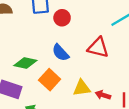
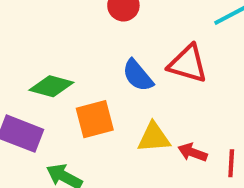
blue semicircle: (60, 53) -> (138, 75), moved
orange square: (50, 80) -> (95, 119), turned 30

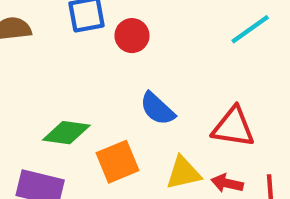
red triangle: (188, 64) -> (233, 127), moved

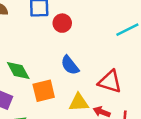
green diamond: (66, 133) -> (18, 71), turned 45

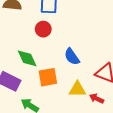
red circle: (62, 23) -> (43, 29), moved

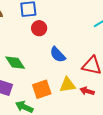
red circle: (43, 29) -> (39, 28), moved
orange square: (48, 77) -> (42, 89), moved

